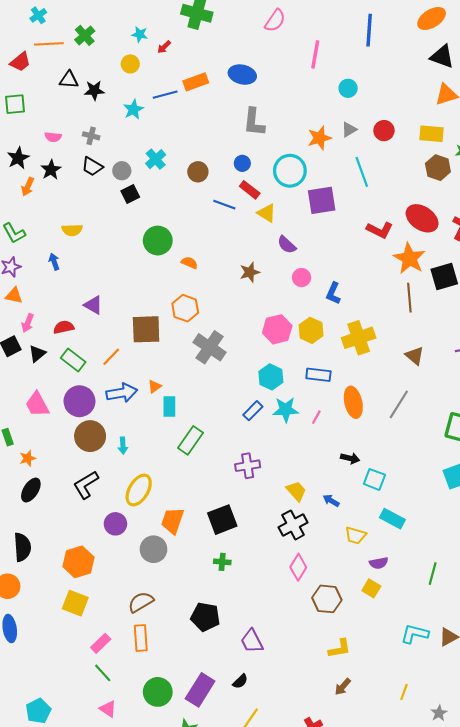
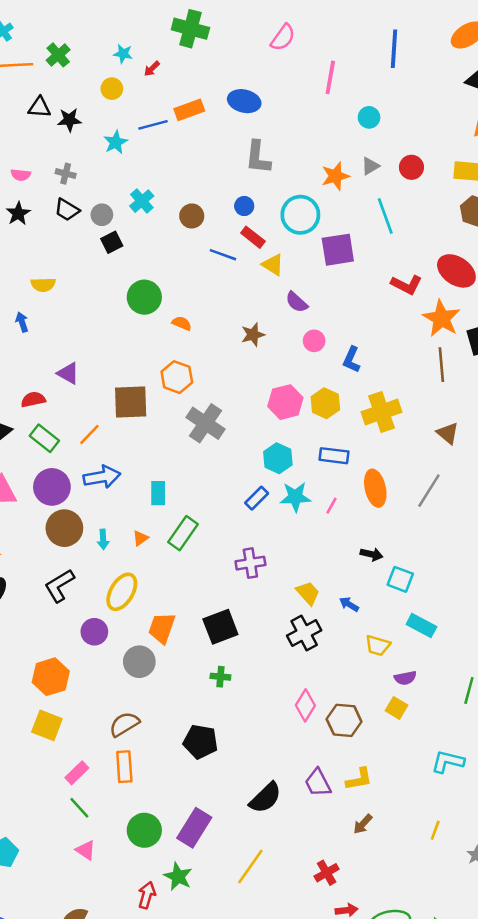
orange triangle: (155, 386) -> (141, 538), moved
pink diamond: (298, 567) -> (305, 705), moved
purple trapezoid: (252, 641) -> (318, 783), moved
black semicircle: (240, 681) -> (265, 798), moved, size x1.8

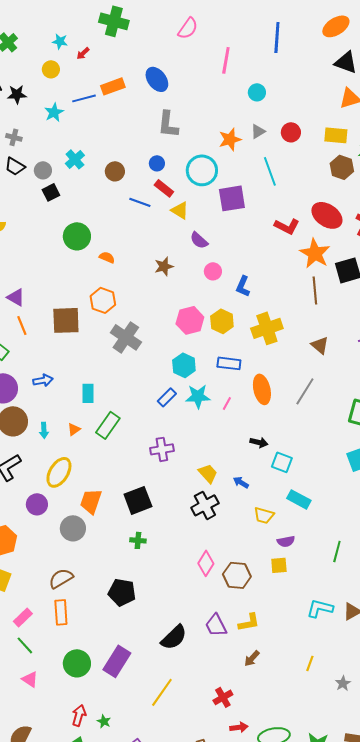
blue ellipse: (244, 101) -> (157, 79), turned 40
orange line: (89, 434) -> (22, 325), moved, turned -66
blue arrow: (102, 477) -> (43, 380), size x0.7
yellow square: (396, 708) -> (279, 565), turned -36
green star: (178, 876) -> (104, 721), moved, size x0.6

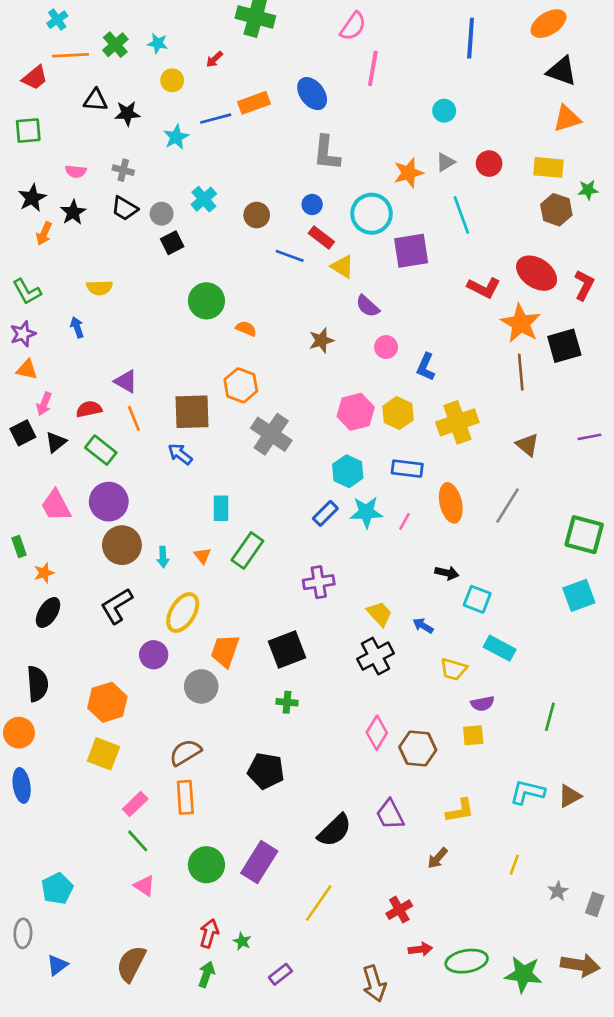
cyan star: (60, 41) -> (158, 43), moved
pink line: (226, 60) -> (373, 68), moved
blue arrow: (43, 380) -> (180, 454), moved, turned -132
orange triangle: (74, 429) -> (203, 556), turned -32
yellow L-shape: (249, 622) -> (460, 811), moved

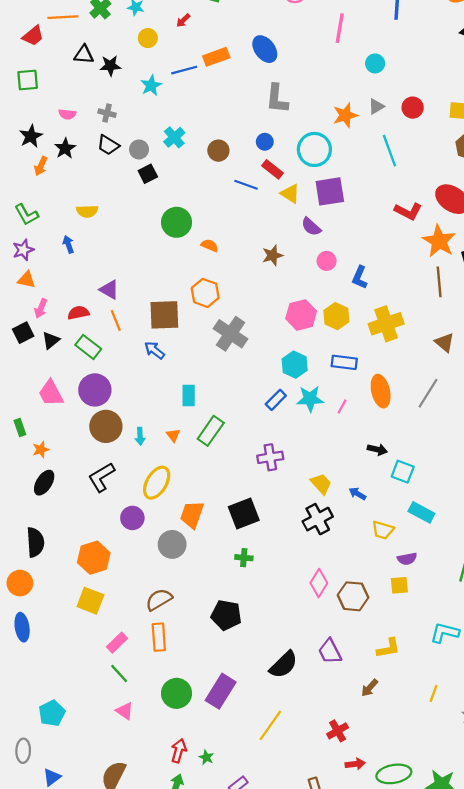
pink line: (373, 68) -> (340, 28), moved
purple square: (411, 251) -> (330, 191), moved

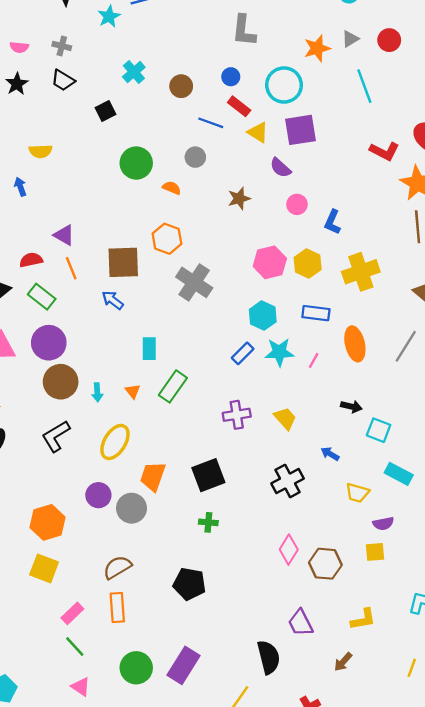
gray circle: (139, 149) -> (195, 157), moved
yellow trapezoid: (321, 484) -> (285, 418), moved
purple circle: (132, 518) -> (98, 495), moved
black semicircle: (284, 665) -> (269, 657), moved, turned -60

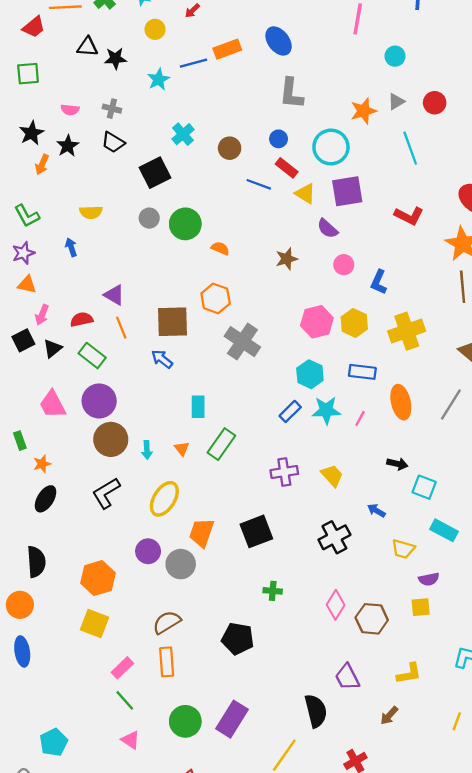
black square: (105, 111) -> (155, 173), size x1.5
red L-shape: (384, 151) -> (409, 216), moved
gray circle: (195, 157) -> (149, 218), moved
green cross: (208, 522) -> (273, 591), moved

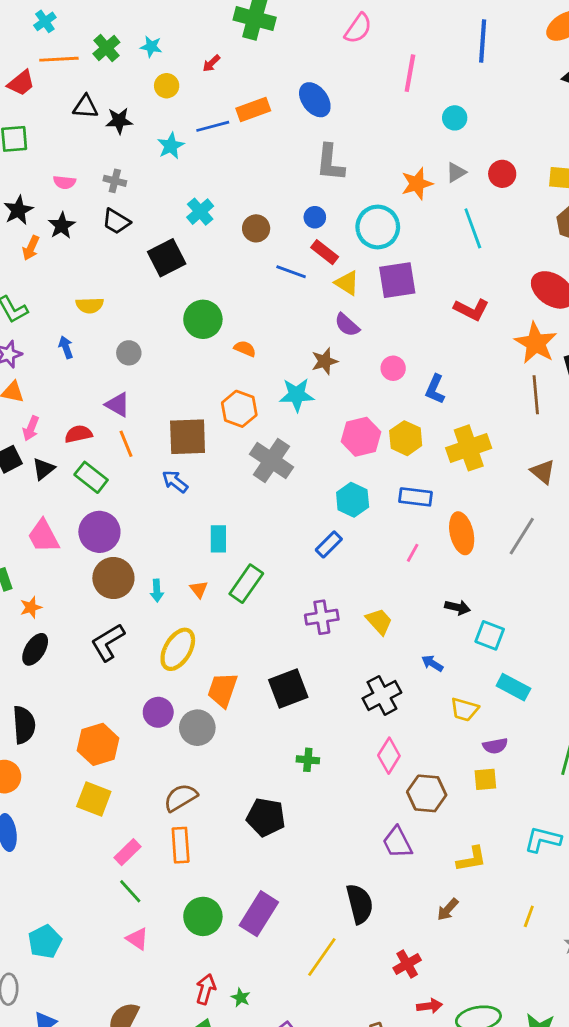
gray circle: (149, 218) -> (129, 353), moved
purple semicircle: (327, 229) -> (347, 325), moved
cyan star: (326, 410) -> (297, 395), moved
pink diamond: (336, 605) -> (389, 756), moved
purple trapezoid: (347, 677) -> (397, 842), moved

